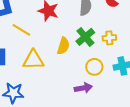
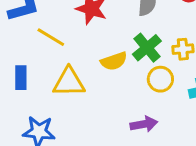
yellow semicircle: (63, 46) -> (114, 61), turned 54
yellow circle: (94, 67) -> (160, 79), moved

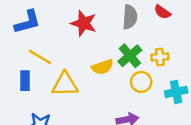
yellow line: (51, 37) -> (40, 57), moved

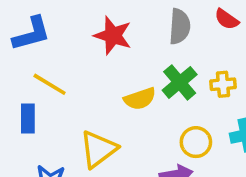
yellow circle: (141, 82) -> (196, 142), moved
yellow triangle: (65, 84) -> (98, 149), moved, turned -36

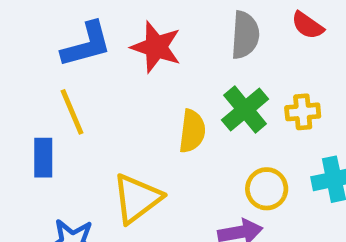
blue L-shape: (32, 34) -> (86, 45), moved
yellow line: (50, 84) -> (72, 112), turned 36
yellow semicircle: (140, 99) -> (192, 131), turned -64

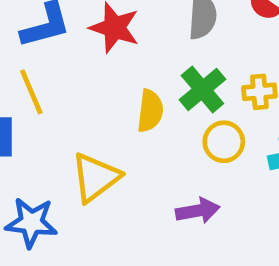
yellow circle: (267, 189) -> (224, 142), moved

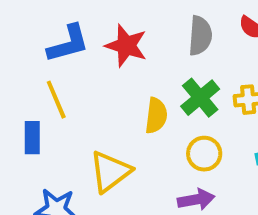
yellow circle: (224, 142) -> (204, 154), moved

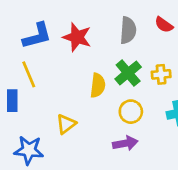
yellow triangle: (110, 172) -> (66, 124), size x0.7

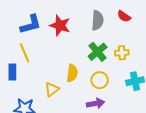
yellow semicircle: (98, 85) -> (72, 73), moved

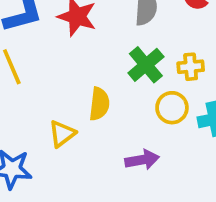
yellow circle: (100, 80) -> (172, 108), moved

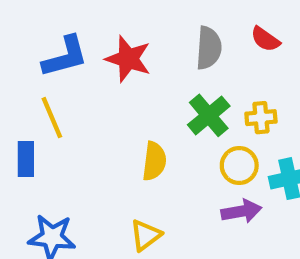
yellow triangle: (62, 134) -> (146, 235), moved
purple arrow: (142, 160) -> (241, 211), moved

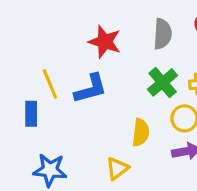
blue L-shape: (65, 57) -> (91, 89), moved
yellow semicircle: (154, 161) -> (141, 132), moved

